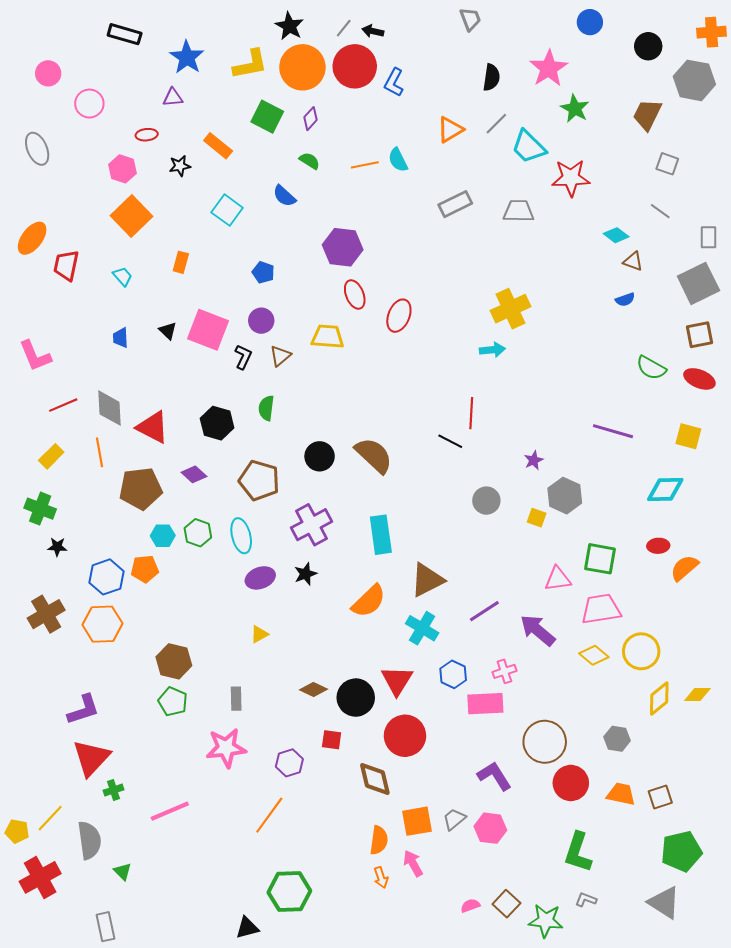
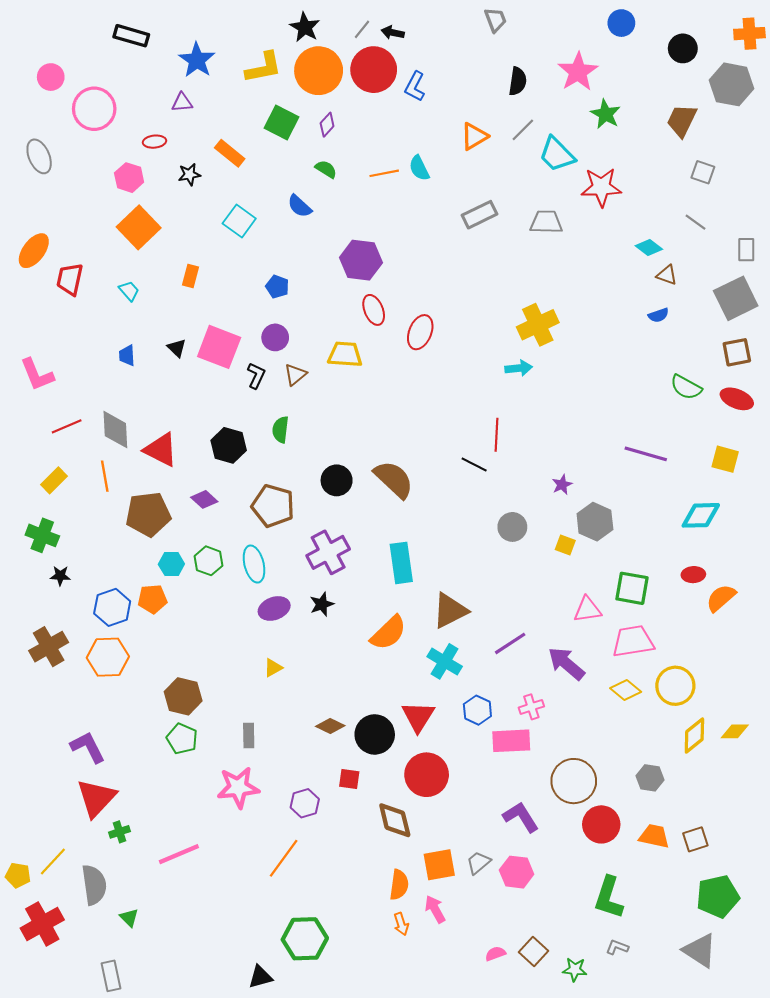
pink circle: (89, 104) -> (94, 109), size x1.4
purple L-shape: (83, 710) -> (88, 747), turned -99
green star: (546, 921) -> (575, 969), size x0.7

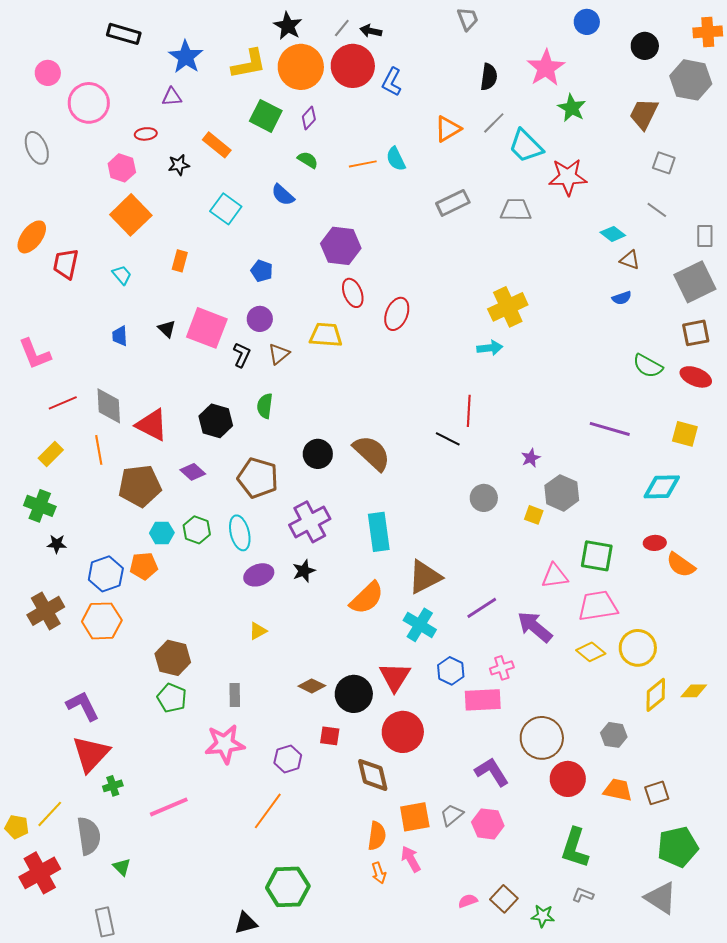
orange semicircle: (721, 598) -> (681, 565), turned -104

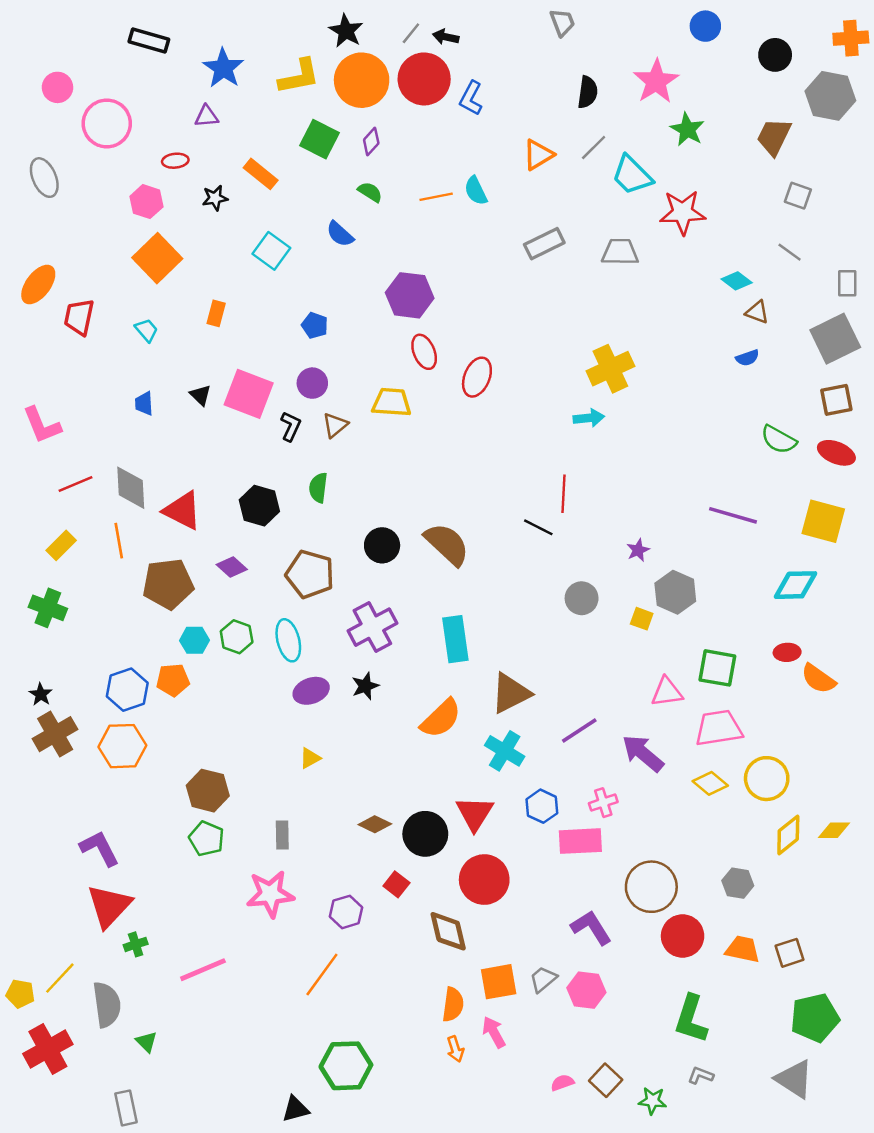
yellow square: (685, 434) -> (823, 521), size x1.4
black star: (57, 544) -> (41, 694), moved, turned 30
red square: (330, 736) -> (396, 884), turned 30

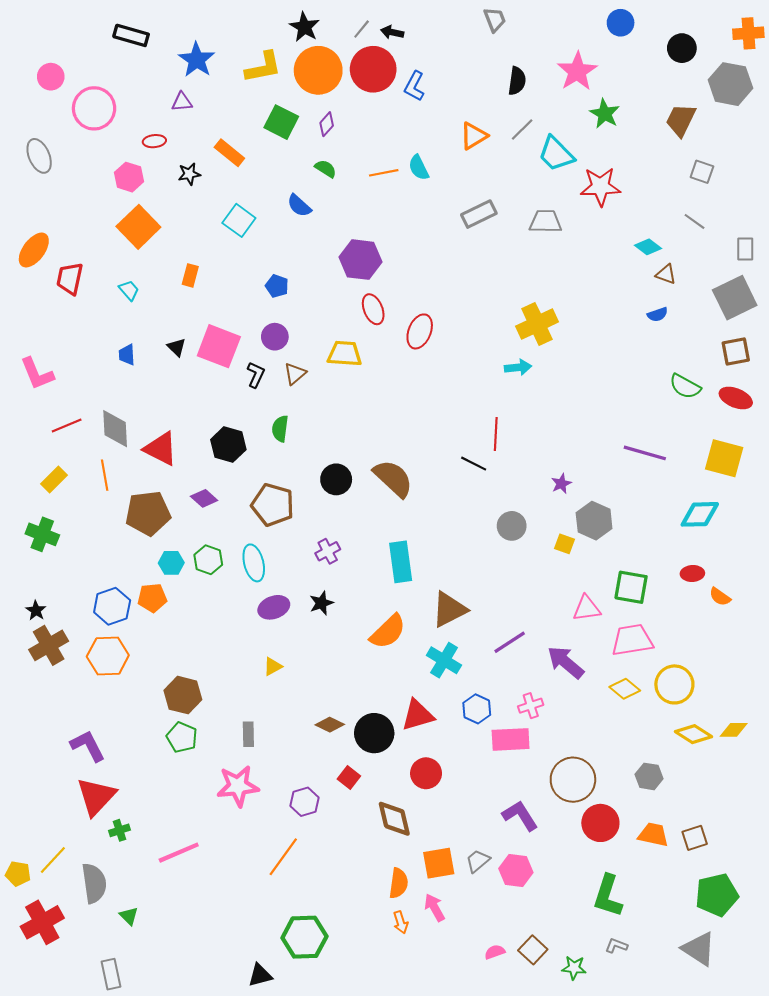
purple cross: (372, 627) -> (328, 551), size x0.6
orange semicircle: (818, 679) -> (720, 597), size x0.7
red triangle: (475, 813) -> (418, 715), turned 42
yellow diamond: (788, 835) -> (693, 734), turned 72
red circle: (484, 880) -> (426, 773), size x0.7

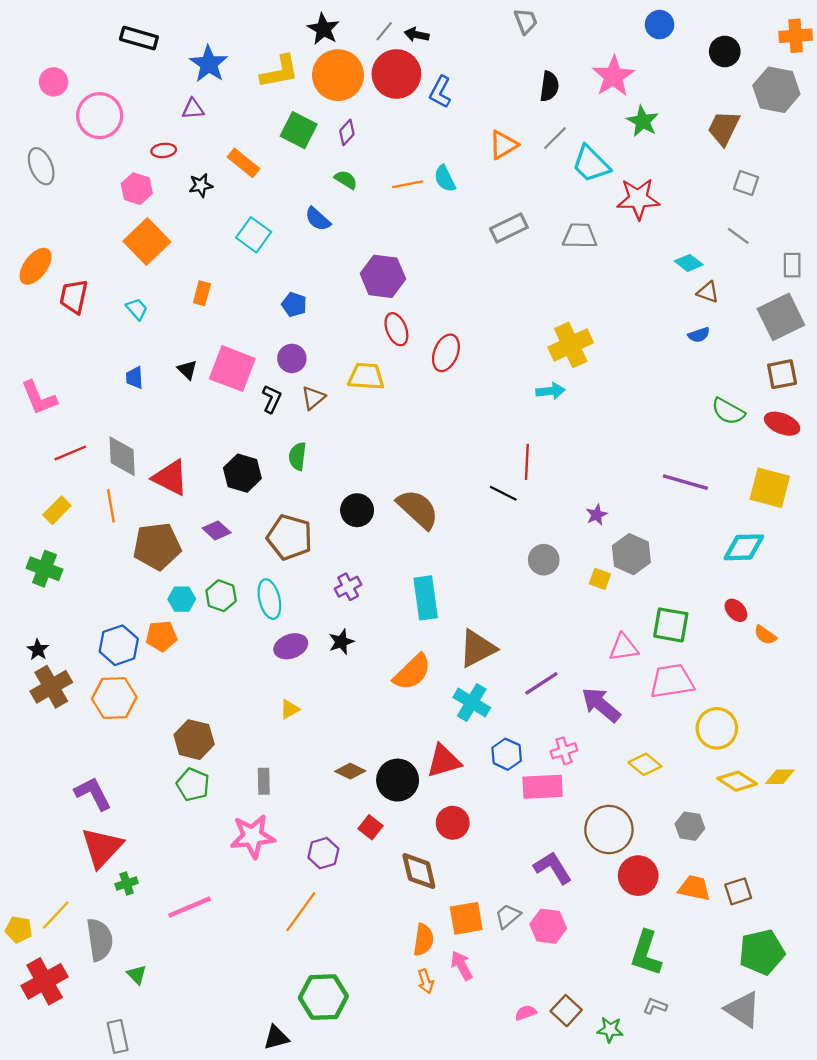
red ellipse: (692, 573) -> (736, 610), turned 50
yellow diamond: (625, 689) -> (645, 764), moved

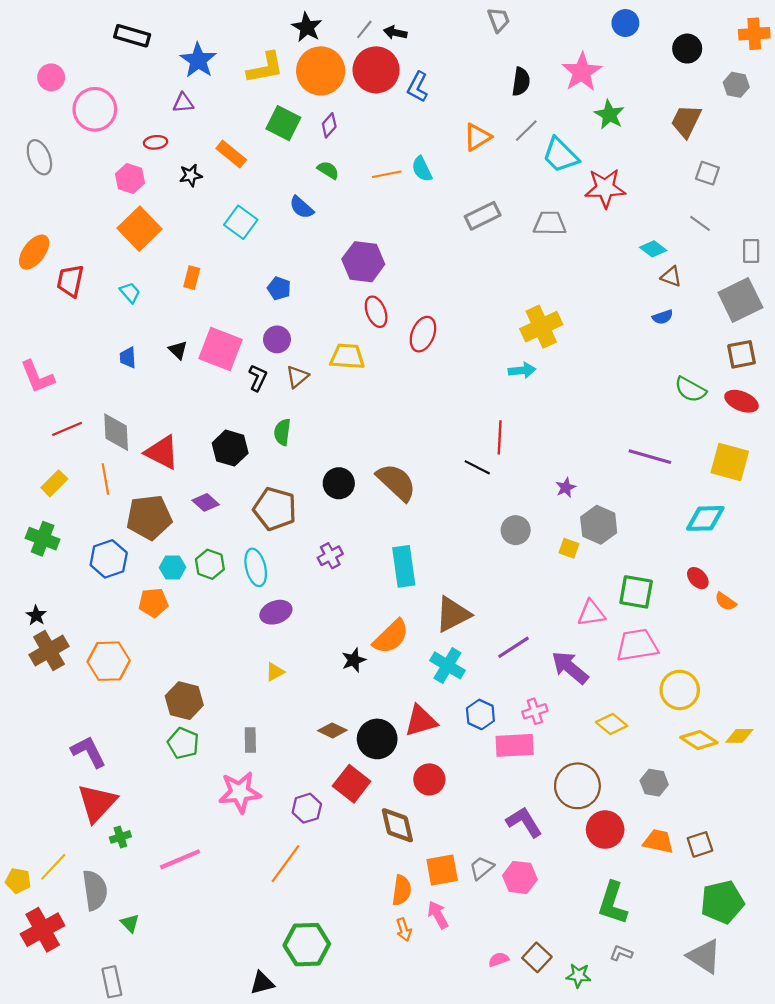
gray hexagon: (776, 90) -> (736, 85), size x0.6
black star: (341, 642) -> (354, 660), moved
blue hexagon: (119, 645) -> (109, 559), moved
red square: (371, 827) -> (352, 784), size x1.6

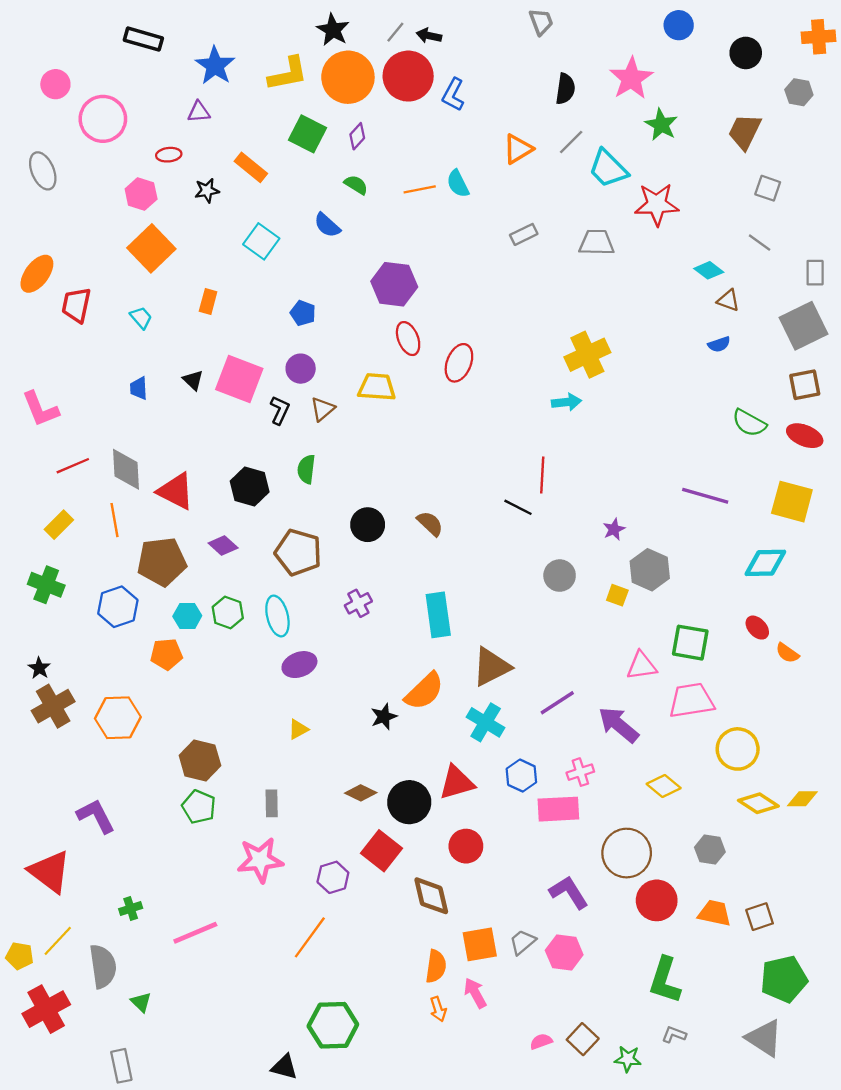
gray rectangle: (483, 216) -> (524, 234), size x0.7
brown semicircle: (396, 482) -> (430, 524), size x0.6
red triangle: (97, 803) -> (50, 872), moved, turned -36
black triangle: (262, 983) -> (284, 1067), turned 30

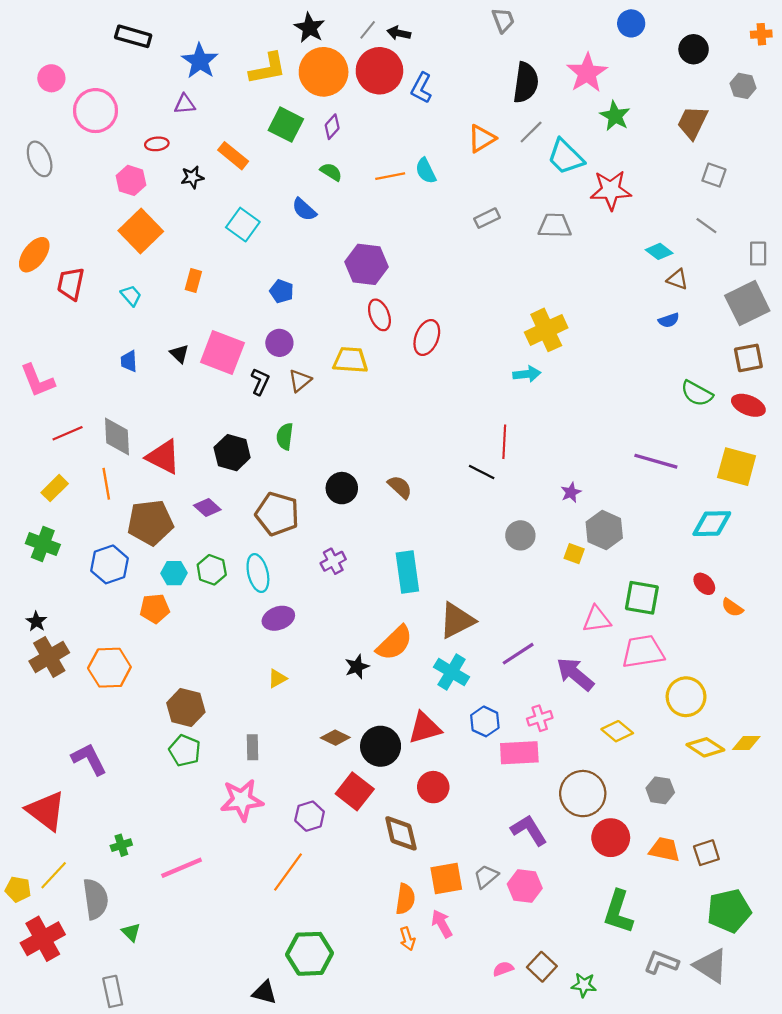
orange cross: (819, 37) -> (761, 34), size x0.7
black semicircle: (565, 89) -> (526, 83), size x1.4
gray L-shape: (674, 1035) -> (661, 962), moved, size x1.5

